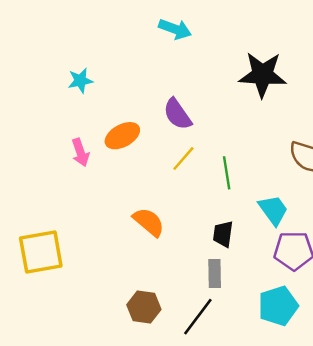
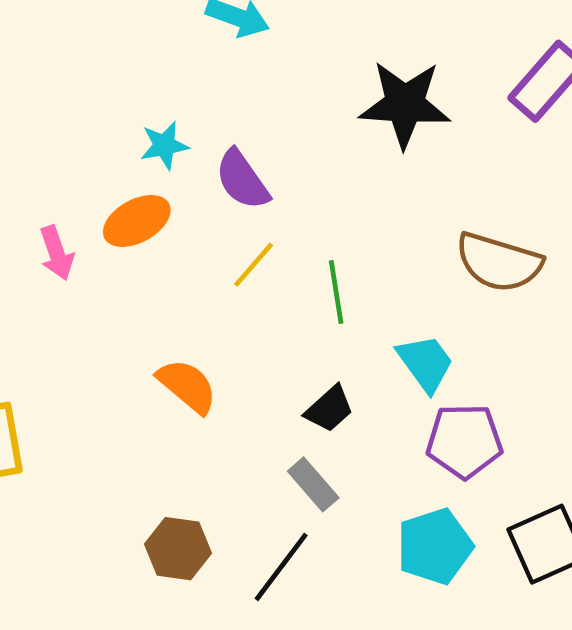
cyan star: (80, 81) -> (164, 145), moved
black trapezoid: (223, 234) -> (329, 409), turned -140
gray rectangle: (215, 273) -> (313, 484), turned -40

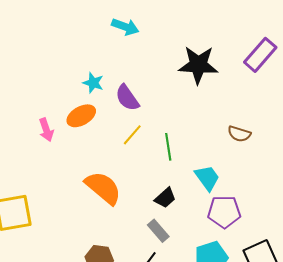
cyan star: (164, 145) -> (93, 83), turned 30
brown semicircle: (499, 262) -> (239, 134), size x0.6
orange semicircle: (187, 386) -> (103, 188), size x1.4

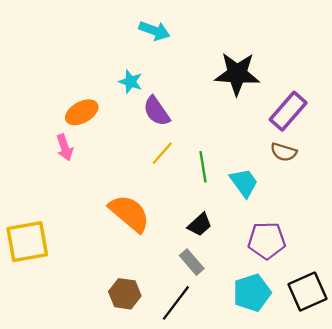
purple rectangle: (260, 55) -> (288, 111), moved
cyan star: (93, 83) -> (130, 82), moved
orange ellipse: (81, 116) -> (82, 112), moved
cyan trapezoid: (207, 178) -> (244, 183), moved

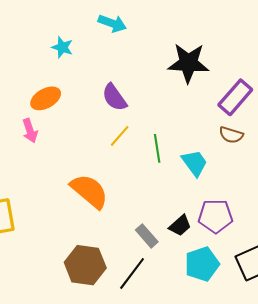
cyan star: (130, 82) -> (62, 47), moved
black trapezoid: (200, 225) -> (180, 226), moved
brown hexagon: (125, 294) -> (85, 265), size x1.4

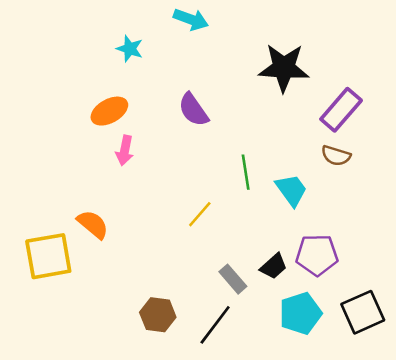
pink arrow: (30, 131) -> (125, 151), moved, turned 30
yellow line: (120, 136) -> (200, 214), moved
orange semicircle: (89, 191) -> (93, 224), moved, size x0.7
brown hexagon: (85, 265) -> (158, 315), size x0.7

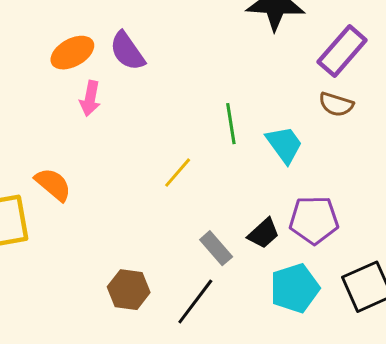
purple semicircle: (193, 110) -> (127, 51), moved

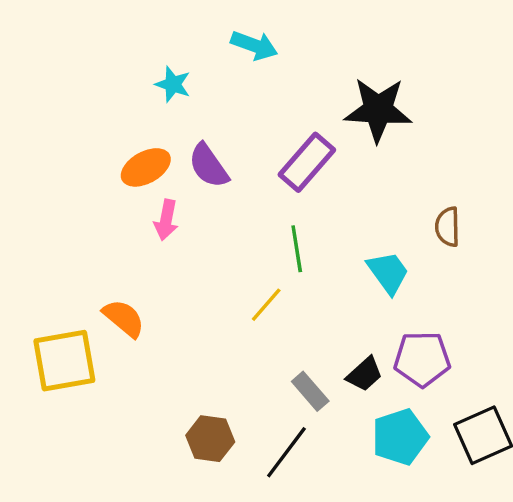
purple rectangle: (342, 51) -> (307, 162), moved
brown semicircle: (336, 104) -> (448, 227), turned 72
green line: (231, 124) -> (297, 249), moved

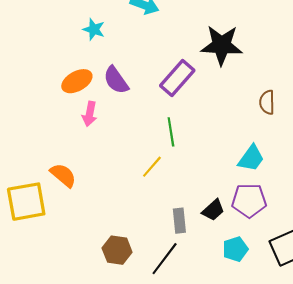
brown semicircle: (448, 227) -> (267, 102), moved
cyan trapezoid: (388, 273) -> (251, 158), moved, turned 72
gray rectangle: (310, 391) -> (179, 221), turned 35
cyan pentagon: (400, 437) -> (235, 249), size x0.7

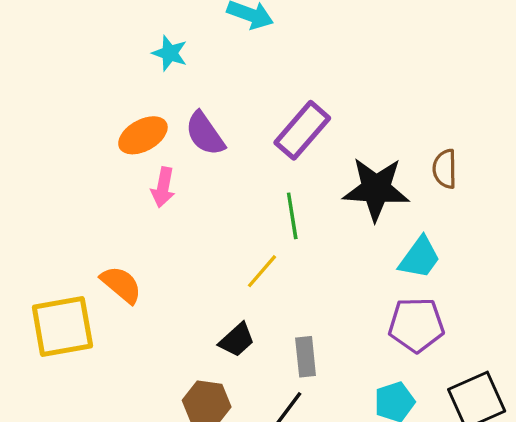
black star: (222, 45) -> (376, 189), moved
black trapezoid: (213, 210) -> (237, 340), moved

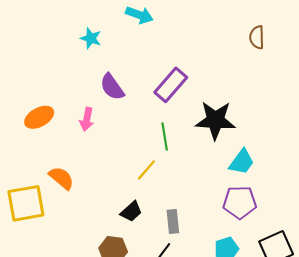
orange ellipse: (143, 135) -> (39, 117), moved
brown semicircle: (445, 169) -> (257, 37), moved

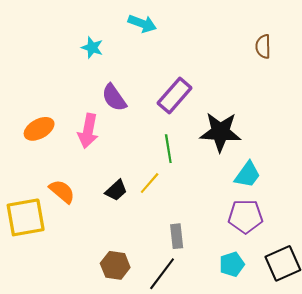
pink arrow: (87, 119) -> (88, 131), size x1.4
black trapezoid: (131, 211) -> (116, 190), moved

